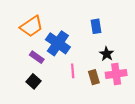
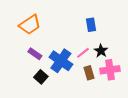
blue cross: (58, 43) -> (61, 61), moved
pink line: (73, 71) -> (83, 53), moved, turned 56
black square: (34, 81) -> (41, 77), moved

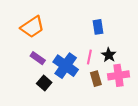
pink line: (83, 53) -> (89, 57), turned -40

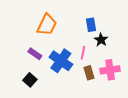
orange trapezoid: (32, 27) -> (47, 25), moved, turned -30
black star: (109, 55) -> (101, 40), moved
black square: (44, 83) -> (30, 80), moved

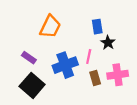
purple rectangle: (35, 54) -> (29, 58), moved
blue cross: (61, 61) -> (65, 65), turned 35
black square: (30, 80) -> (32, 85), size x1.6

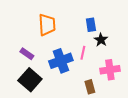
orange trapezoid: (50, 27) -> (47, 25), turned -30
brown rectangle: (95, 78) -> (90, 87), moved

